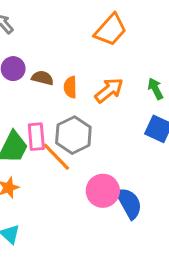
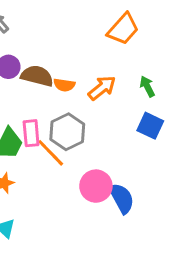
orange trapezoid: (111, 30) -> (123, 29), moved
brown semicircle: (42, 78) -> (37, 76), size x1.5
orange semicircle: (70, 87) -> (64, 85), turned -80

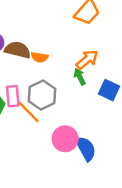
green arrow: (147, 86) -> (80, 77), moved
orange arrow: (102, 88) -> (87, 60), moved

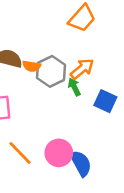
gray hexagon: (42, 95) -> (51, 71), moved
orange line: (29, 112) -> (20, 153), moved

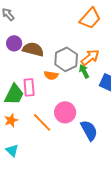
orange semicircle: (32, 66) -> (51, 75), moved
pink circle: (59, 153) -> (65, 112), moved

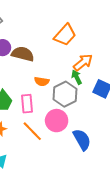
orange trapezoid: (90, 18) -> (65, 35), moved
gray hexagon: (66, 59) -> (65, 94), moved
pink rectangle: (29, 87) -> (27, 104), moved

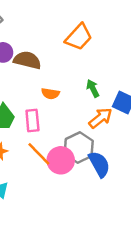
orange arrow: (83, 62) -> (101, 118), moved
gray hexagon: (65, 94) -> (79, 147), moved
pink circle: (57, 121) -> (61, 160), moved

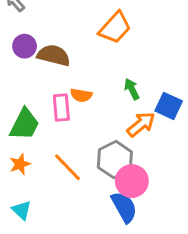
pink rectangle: (32, 120) -> (61, 107), moved
pink circle: (61, 160) -> (132, 181), moved
blue semicircle: (99, 164) -> (124, 207), moved

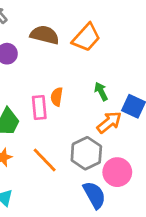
brown semicircle: (54, 55) -> (45, 35), moved
orange semicircle: (81, 95) -> (57, 97), turned 90
pink circle: (132, 181) -> (117, 172), moved

